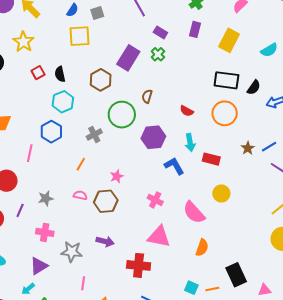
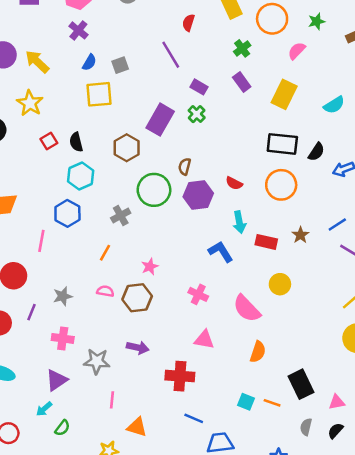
purple rectangle: (195, 29) -> (242, 82), turned -49
purple hexagon: (153, 137) -> (198, 195), moved
brown star: (248, 148) -> (300, 235), moved
pink triangle: (159, 237) -> (204, 340), size x0.7
orange line: (212, 289) -> (272, 403), turned 32

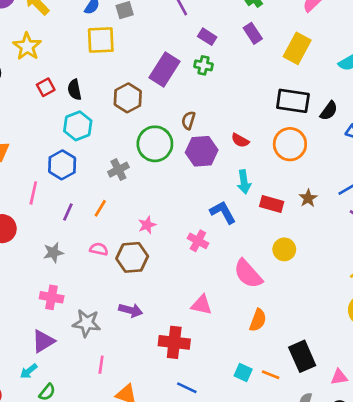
green cross: (197, 114) -> (204, 65), turned -35
pink cross: (198, 294) -> (198, 241), moved
purple line: (31, 312) -> (68, 212), moved

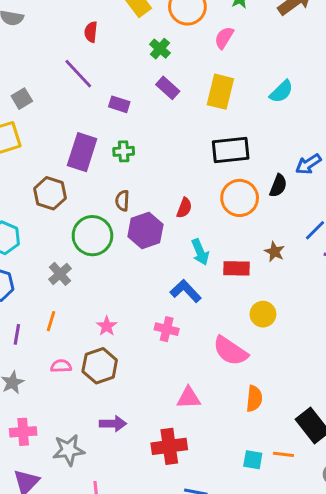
green cross: (204, 65) -> (124, 151), moved
black semicircle: (329, 111) -> (278, 186), moved
red semicircle: (240, 140) -> (184, 208), turned -84

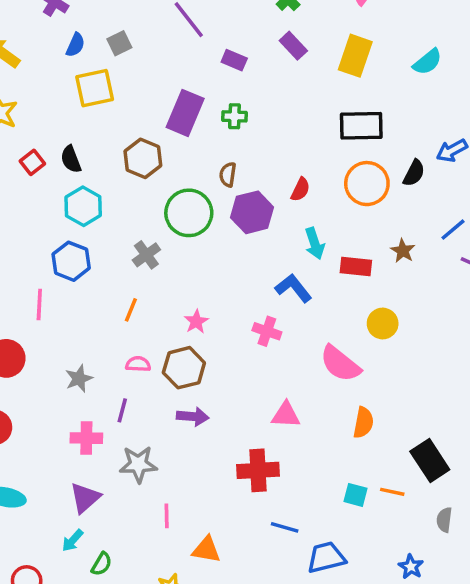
purple line: (17, 334) -> (122, 410), moved
purple arrow: (113, 424) -> (193, 417), moved

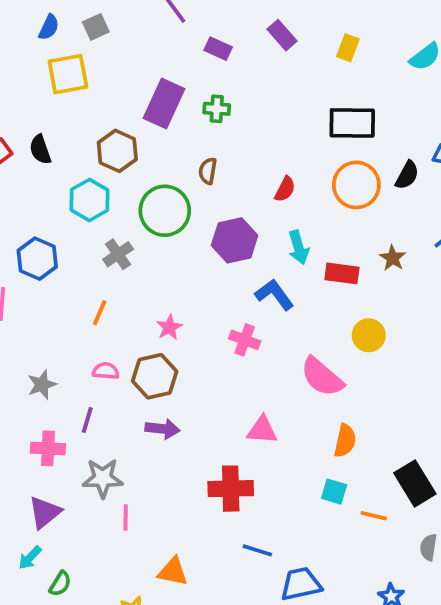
yellow rectangle: (355, 56) -> (348, 48), size x0.6
cyan hexagon: (83, 206) -> (89, 200), moved
purple hexagon: (252, 212) -> (235, 240), moved
cyan square: (355, 495) -> (334, 492), moved
pink line: (167, 516) -> (126, 517), moved

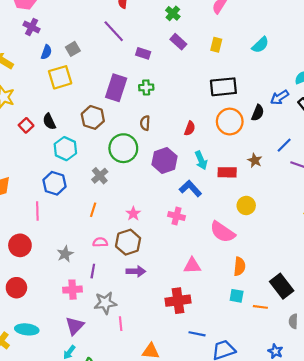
cyan hexagon: (89, 200) -> (65, 149), moved

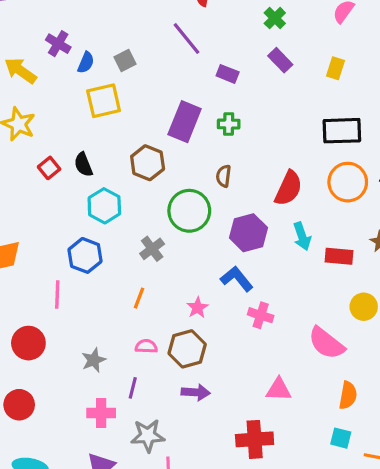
purple cross: (32, 27) -> (58, 44), moved
red semicircle: (190, 128) -> (288, 188), size x1.6
blue L-shape: (190, 189) -> (237, 279), moved

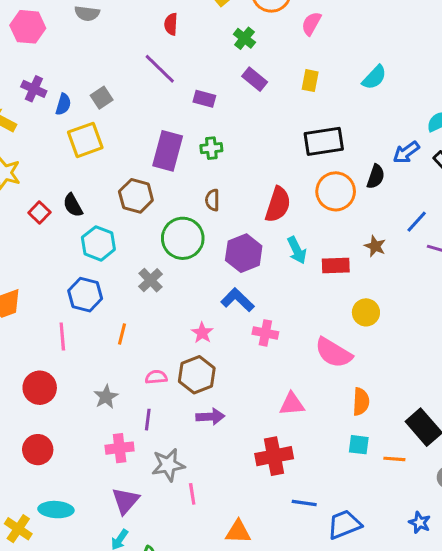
orange line: (139, 298) -> (122, 334), moved

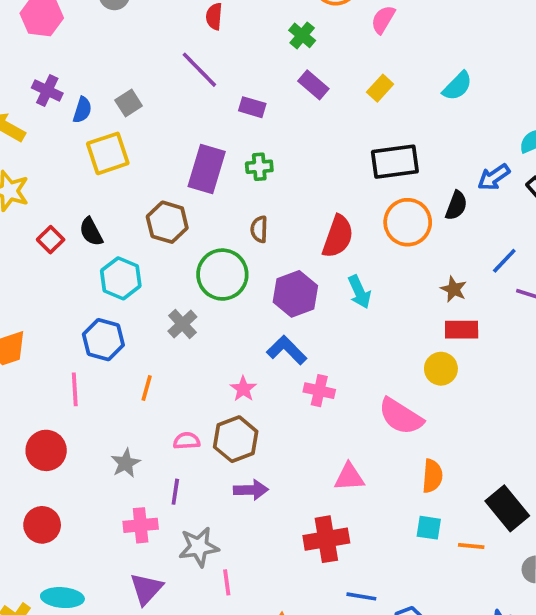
yellow rectangle: (310, 81) -> (380, 88), turned 30
red rectangle: (336, 266) -> (462, 330), moved

